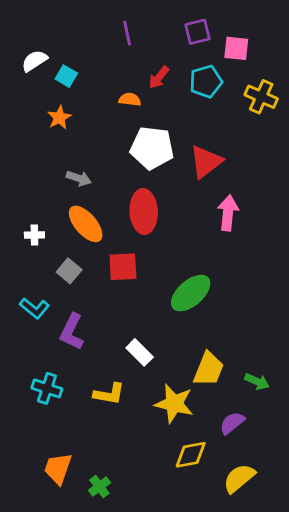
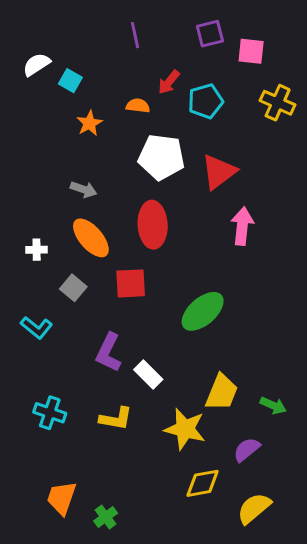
cyan pentagon: (206, 82) -> (206, 101), moved
orange star: (59, 117) -> (89, 123), moved
purple L-shape: (72, 332) -> (109, 353), moved

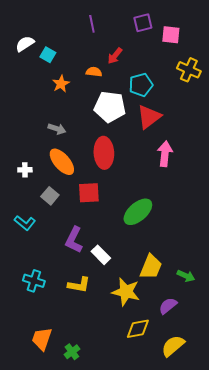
cyan pentagon: (206, 101) -> (141, 85), moved

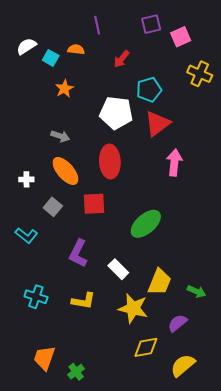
pink square: (171, 35) -> (181, 37), turned -30
orange semicircle: (94, 72) -> (76, 49), moved
white rectangle: (101, 255) -> (118, 269), moved

